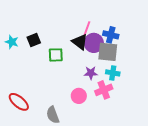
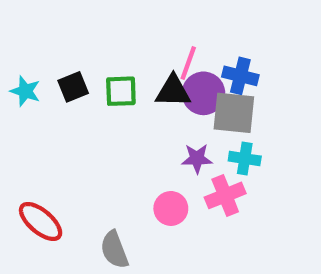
black triangle: (80, 42) -> (173, 91), turned -36
green square: (56, 55) -> (121, 91), moved

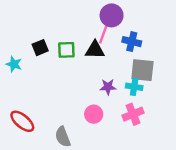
cyan star: (25, 91) -> (14, 64), moved
purple circle: (203, 93) -> (112, 15), moved
gray square: (234, 113) -> (142, 70), moved
pink cross: (225, 195) -> (133, 114), moved

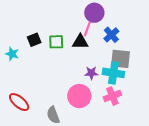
blue cross: (132, 42) -> (111, 35), turned 35
cyan cross: (134, 87) -> (113, 73), size x1.5
pink circle: (94, 114) -> (79, 96), size x1.5

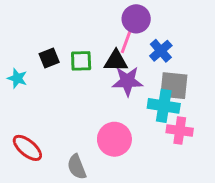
purple star: (91, 73) -> (127, 81), moved, size x1.5
pink cross: (112, 96) -> (180, 131), moved, turned 30

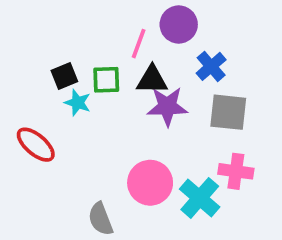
pink line: (126, 42) -> (139, 44), moved
cyan star: (17, 78) -> (78, 103), moved
cyan cross: (164, 106) -> (200, 198), moved, turned 32
red ellipse: (27, 148) -> (36, 145), moved

